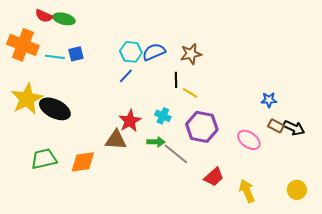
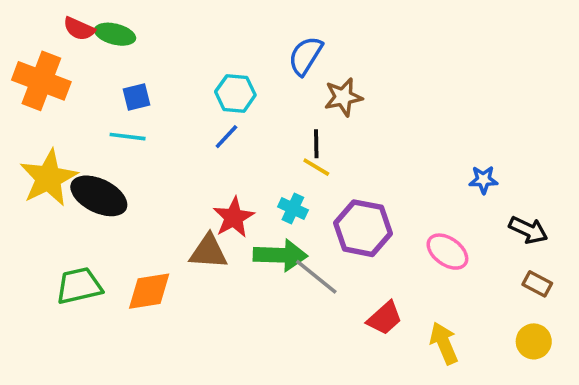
blue semicircle: (154, 52) -> (305, 56), moved, turned -35
cyan line: (55, 57) -> (128, 137), moved
yellow line: (190, 93) -> (316, 167), moved
brown rectangle: (276, 126) -> (537, 284), moved
green arrow: (156, 142) -> (280, 255), size x1.6

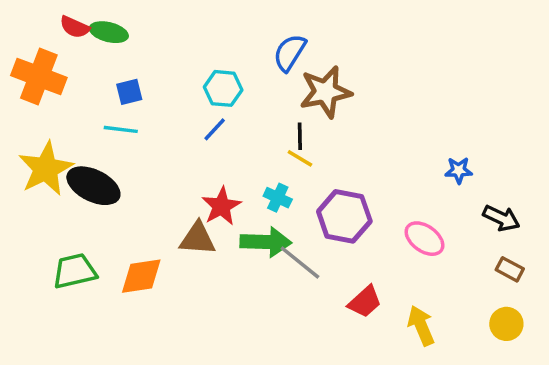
brown star: (343, 97) -> (326, 92), size x1.4

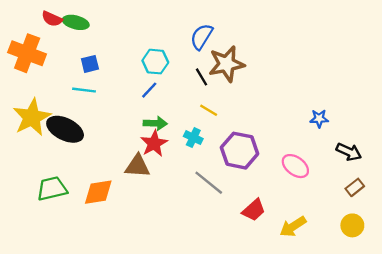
black line: (300, 136) -> (202, 77), moved, turned -30
green arrow: (266, 242) -> (155, 123), moved, size x0.7
brown rectangle: (510, 269) -> (355, 187), turned -66
yellow arrow: (421, 326) -> (293, 227), turned -100

